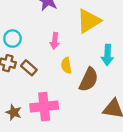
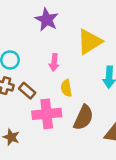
brown semicircle: (89, 80) -> (83, 118), moved
pink cross: (44, 107) -> (47, 114), moved

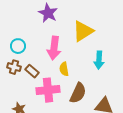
pink arrow: (54, 62) -> (54, 48), size x1.6

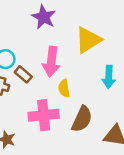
brown rectangle: (32, 71) -> (23, 74), moved

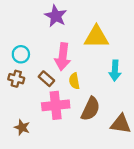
yellow triangle: (88, 40) -> (96, 37), turned 32
brown rectangle: (23, 74) -> (46, 79), moved

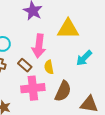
cyan arrow: (115, 71) -> (84, 58), turned 42

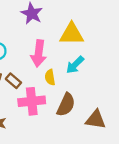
cyan arrow: (84, 58) -> (75, 65), moved
brown rectangle: (25, 65) -> (13, 81), moved

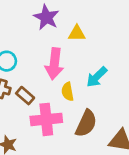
yellow triangle: (72, 34) -> (77, 33), moved, size x0.6

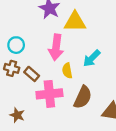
yellow triangle: (77, 33) -> (75, 22), size x1.5

